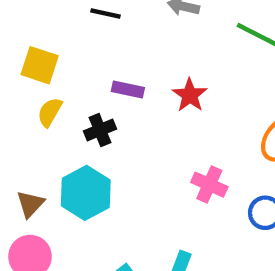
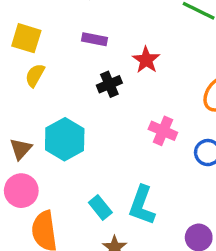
purple rectangle: (128, 89) -> (94, 39), moved
black cross: (100, 130) -> (109, 84), moved

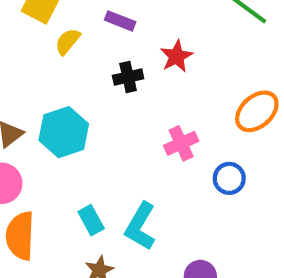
yellow semicircle: (35, 75) -> (68, 41), moved
pink cross: (163, 131) -> (181, 143), turned 32

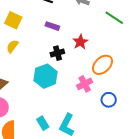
yellow semicircle: (68, 41) -> (12, 46), moved
orange ellipse: (257, 111) -> (102, 65), moved
cyan hexagon: (64, 132) -> (46, 76), moved

